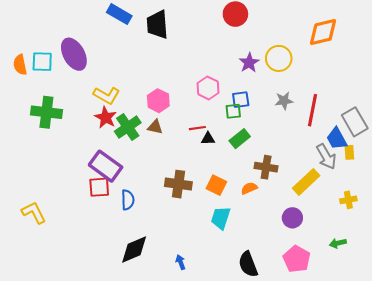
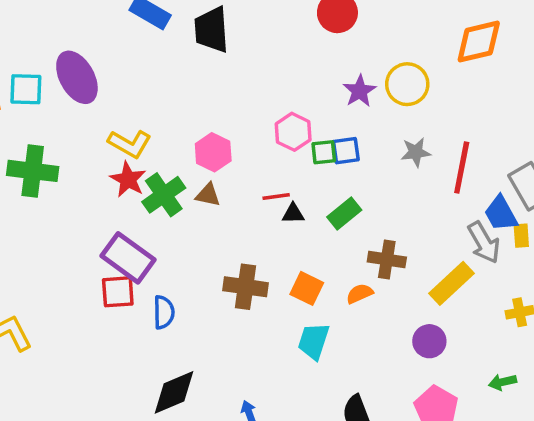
green square: (233, 111) -> (324, 152), moved

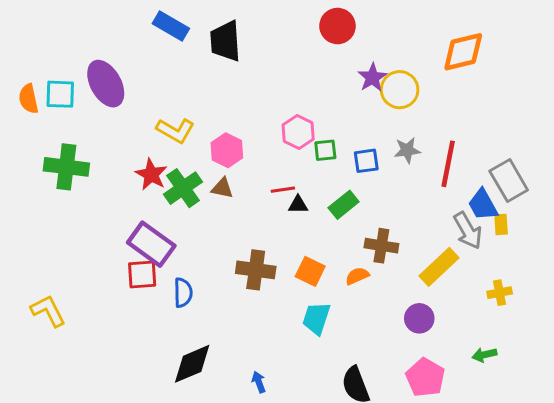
purple star: (360, 91) -> (372, 78), moved
yellow L-shape: (130, 144) -> (175, 131), moved
blue square: (346, 151) -> (366, 161), moved

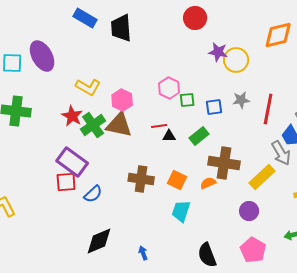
purple star: (372, 78) -> (218, 52), turned -30
brown triangle: (222, 188) -> (119, 125), size x1.8
brown cross: (381, 246) -> (224, 163), size x1.4
blue semicircle: (183, 293) -> (93, 194), turned 48

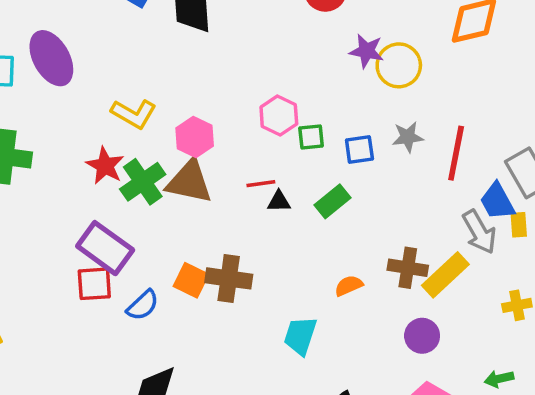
brown cross: (224, 163) -> (408, 268), moved, size x0.7
orange square: (177, 180) -> (191, 280), moved

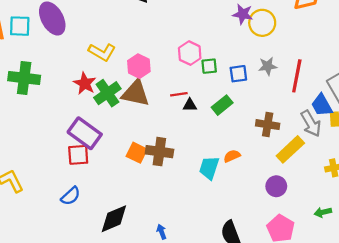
brown cross: (408, 268) -> (268, 125), moved
blue semicircle: (143, 305) -> (71, 196), moved
cyan trapezoid: (300, 336) -> (209, 168), moved

